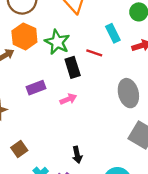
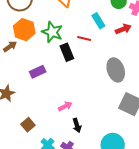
pink arrow: (68, 99) -> (65, 106), moved

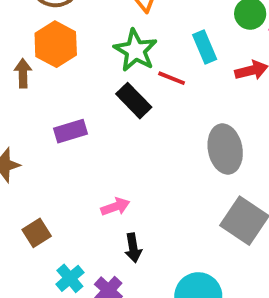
green star: (52, 32) -> (135, 50), moved
brown arrow: (10, 46) -> (23, 73), turned -64
black rectangle: (67, 52) -> (134, 101), turned -30

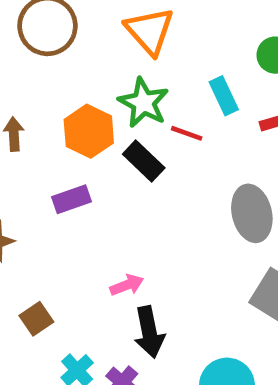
orange hexagon: (56, 44) -> (89, 131), moved
black arrow: (133, 248) -> (149, 332), size x1.5

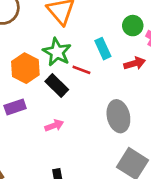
pink arrow: (127, 285) -> (54, 125), moved

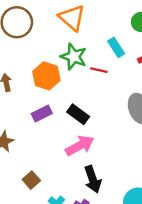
black rectangle: (57, 86) -> (78, 114), moved
pink arrow: (54, 125) -> (80, 146), moved, size x1.6

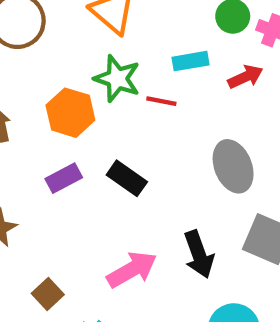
cyan rectangle: (116, 47) -> (191, 61), turned -66
pink arrow: (80, 146) -> (132, 270), moved
black arrow: (93, 179) -> (199, 254), moved

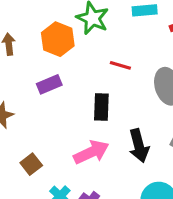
red line: (161, 101) -> (120, 65), moved
black rectangle: (127, 178) -> (101, 107), moved, turned 52

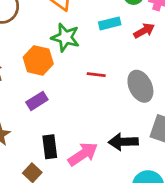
black rectangle: (101, 107) -> (50, 147), moved
black arrow: (139, 146) -> (123, 142), turned 112

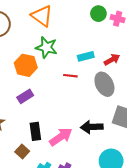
cyan rectangle: (110, 23) -> (86, 56), moved
red arrow: (144, 31) -> (112, 60), moved

